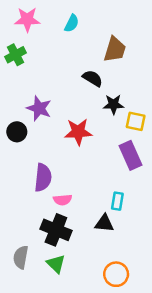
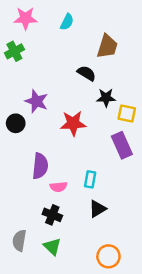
cyan rectangle: (117, 201) -> (90, 179), moved
black triangle: (104, 223) -> (97, 209), turned -36
black cross: (56, 230) -> (52, 215), size x0.7

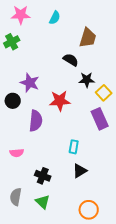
yellow square: (127, 114) -> (104, 93), turned 35
purple semicircle: (40, 166) -> (36, 121), moved
pink semicircle: (58, 187) -> (17, 153), moved

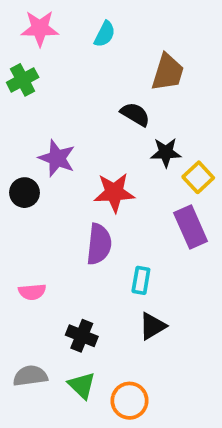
purple semicircle: (36, 121) -> (99, 244), moved
gray semicircle: (16, 197) -> (30, 376), turned 72
orange circle: (89, 210) -> (130, 401), moved

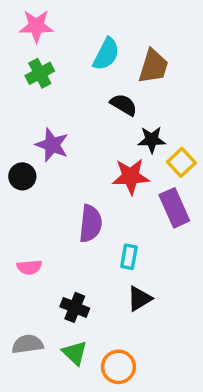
cyan semicircle: (105, 34) -> (106, 54), moved, size x1.4
green cross: (23, 80) -> (40, 73), moved
red star: (114, 193) -> (131, 176), moved

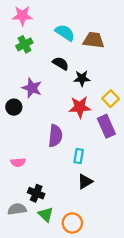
cyan semicircle: (106, 54) -> (65, 33), turned -84
brown trapezoid: (153, 66) -> (94, 40), turned -100
black semicircle: (124, 105) -> (61, 63), moved
black star: (152, 140) -> (82, 78), moved
black cross: (75, 307) -> (36, 193), moved

